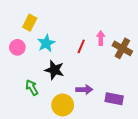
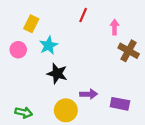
pink arrow: (101, 38) -> (115, 27), moved
red line: (81, 46) -> (83, 15), moved
green arrow: (32, 87) -> (24, 113), moved, turned 133

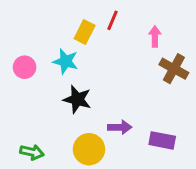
yellow rectangle: (31, 24) -> (85, 32), moved
cyan star: (49, 45) -> (66, 61), turned -30

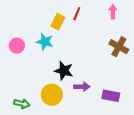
pink arrow: (155, 36) -> (113, 12), moved
black star: (77, 99) -> (64, 71), moved
yellow circle: (89, 149) -> (52, 95), moved

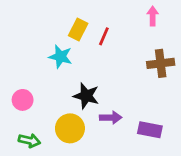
red line: (77, 14) -> (104, 36), moved
pink circle: (17, 46) -> (23, 100), moved
brown cross: (119, 47) -> (161, 63), turned -36

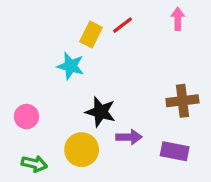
red line: (104, 36) -> (123, 25), moved, turned 30
brown cross: (161, 63) -> (182, 101), moved

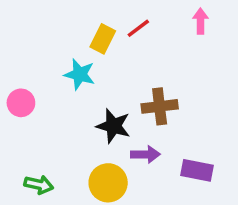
brown cross: (182, 101) -> (160, 106), moved
pink circle: (26, 117) -> (21, 103), moved
yellow circle: (82, 150) -> (108, 183), moved

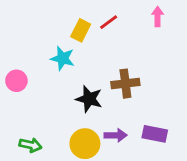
purple arrow: (145, 154) -> (116, 135), moved

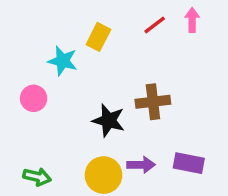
red line: (109, 22) -> (155, 25), moved
cyan star: (63, 58) -> (63, 61), moved
pink circle: (16, 81) -> (34, 98), moved

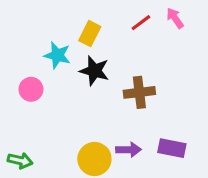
pink arrow: (192, 20) -> (175, 18), turned -35
black star: (109, 120) -> (94, 71), moved
green arrow: (37, 177) -> (20, 161), moved

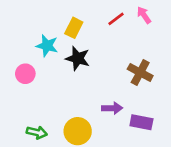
brown cross: (139, 92) -> (140, 72), moved, turned 35
purple arrow: (129, 150) -> (112, 108), moved
green arrow: (20, 161) -> (37, 132), moved

